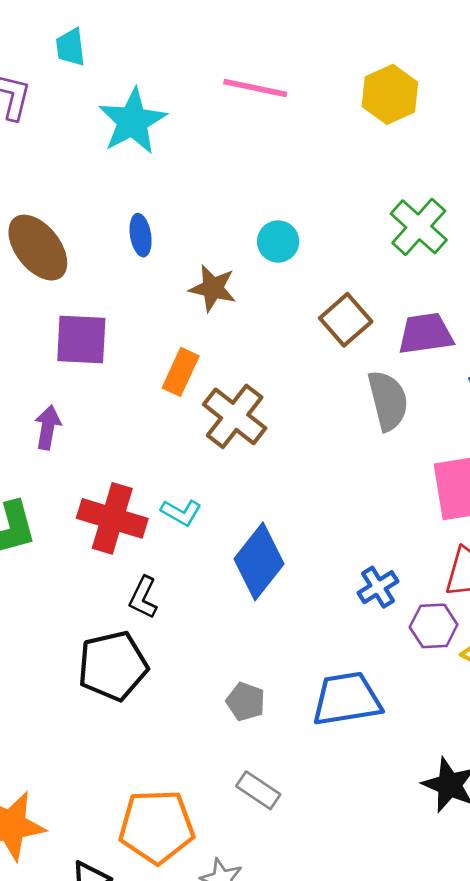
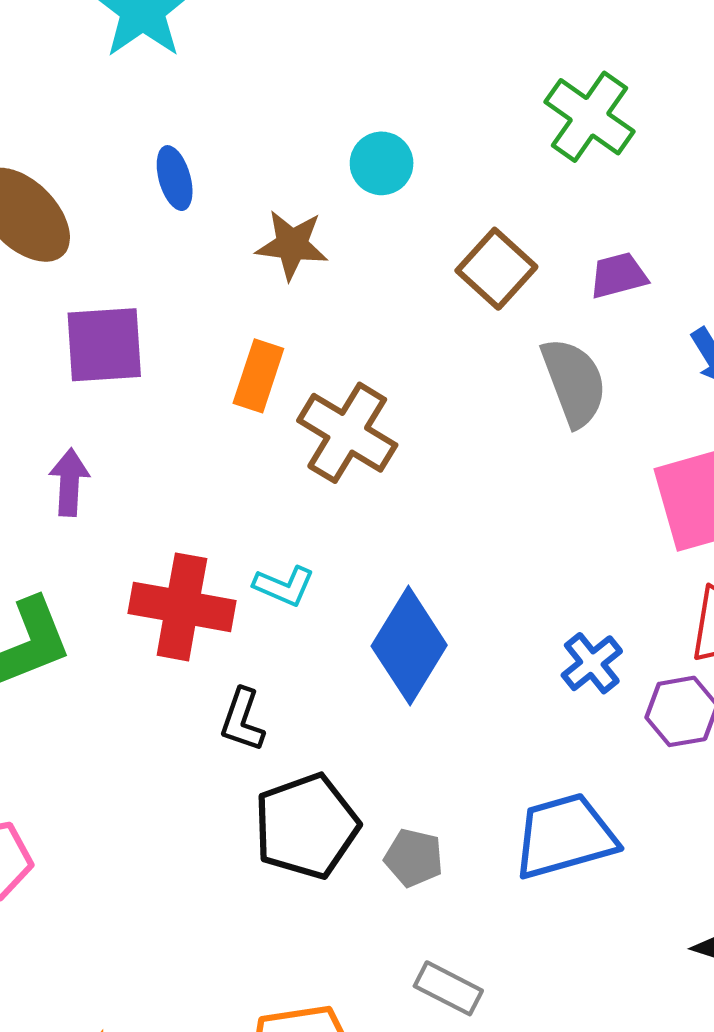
purple trapezoid: (426, 334) -> (618, 275), size x0.7
black pentagon: (113, 666) -> (306, 826), moved

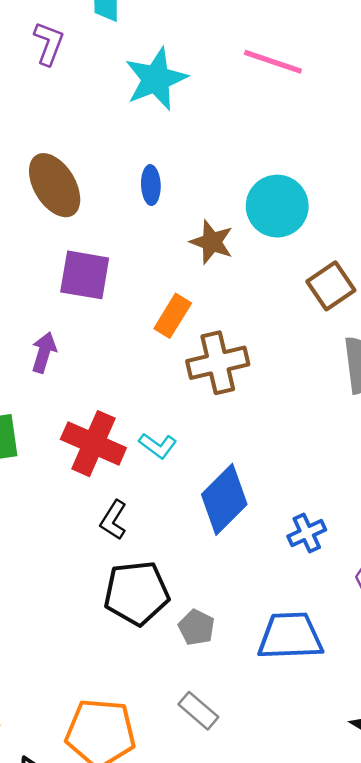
cyan circle: (382, 163) -> (277, 206), size x1.6
brown cross: (347, 433) -> (218, 363), turned 32
blue cross: (592, 663) -> (307, 533), moved

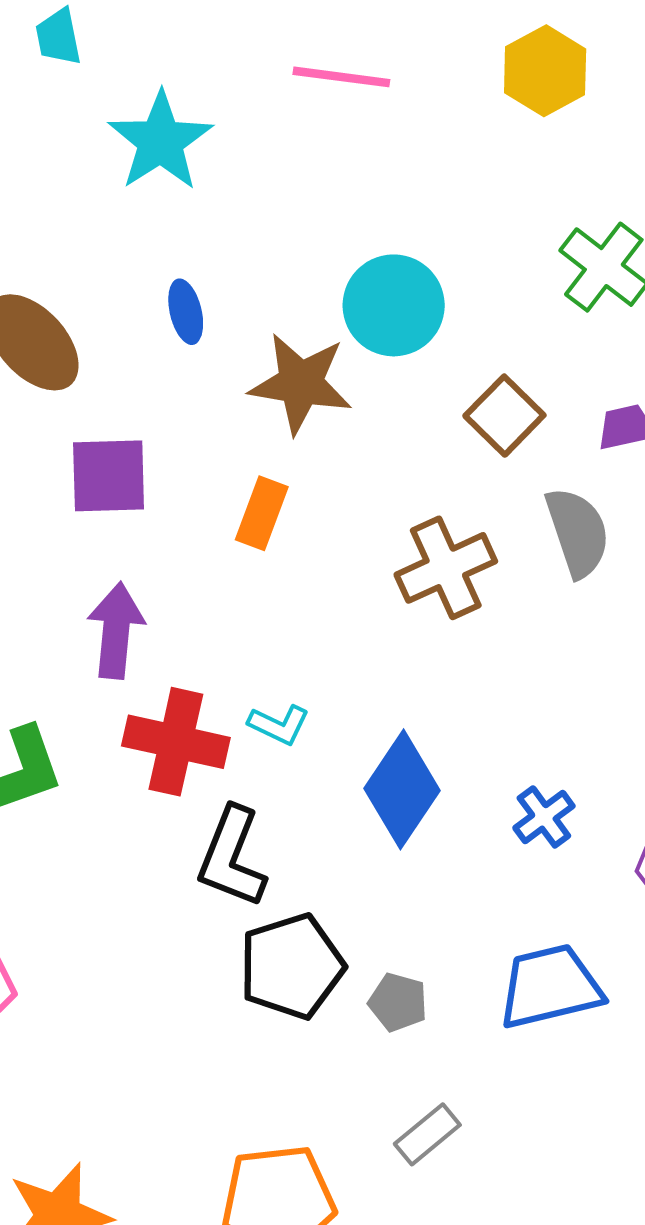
brown star: (212, 242) -> (301, 383), size x1.4
purple arrow: (44, 352) -> (116, 631), moved, size x1.4
brown cross: (218, 363) -> (446, 568), moved
black L-shape: (113, 520) -> (232, 857), size x1.6
gray rectangle: (198, 711) -> (427, 1134), turned -69

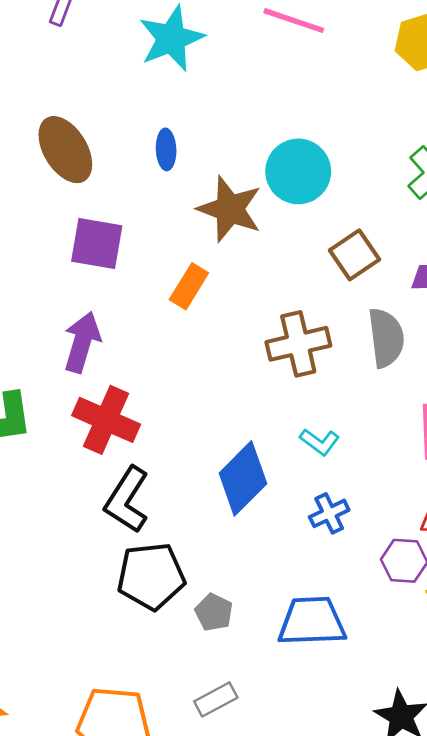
cyan L-shape: (279, 725) -> (320, 442), moved

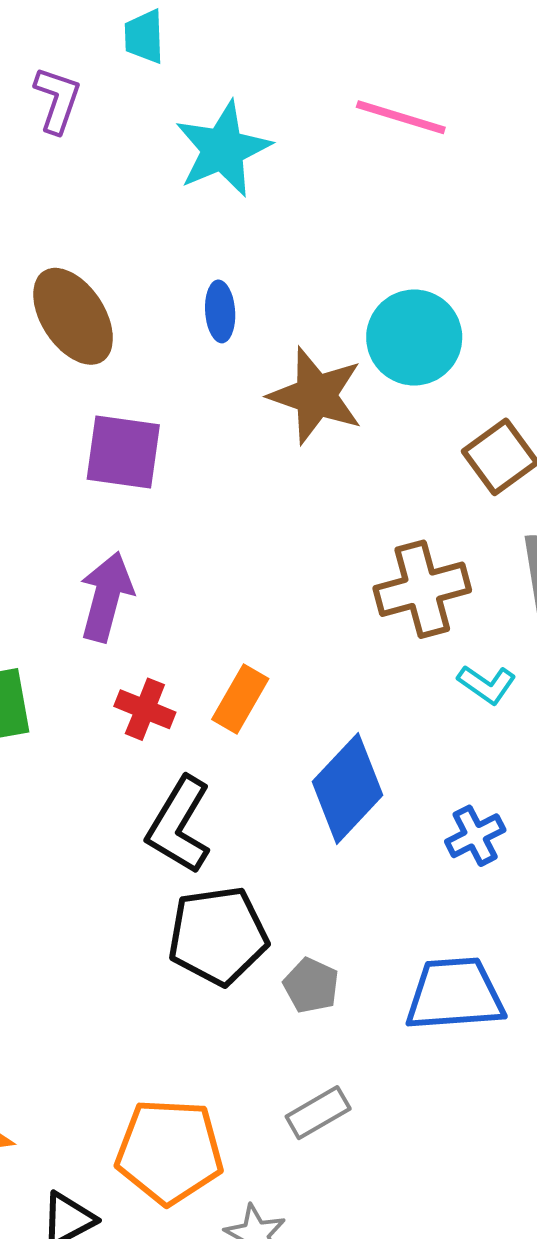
orange rectangle: (189, 286) -> (240, 699), moved
red cross: (106, 420) -> (145, 709), size x0.6
cyan L-shape: (320, 442) -> (487, 684), moved

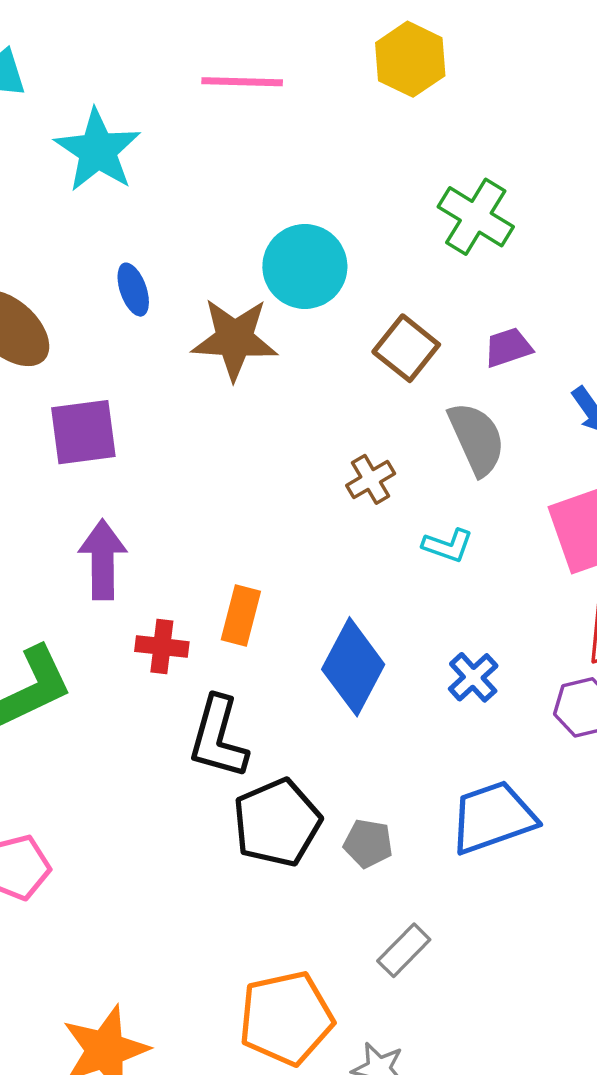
brown cross: (422, 589) -> (371, 479), size x0.6

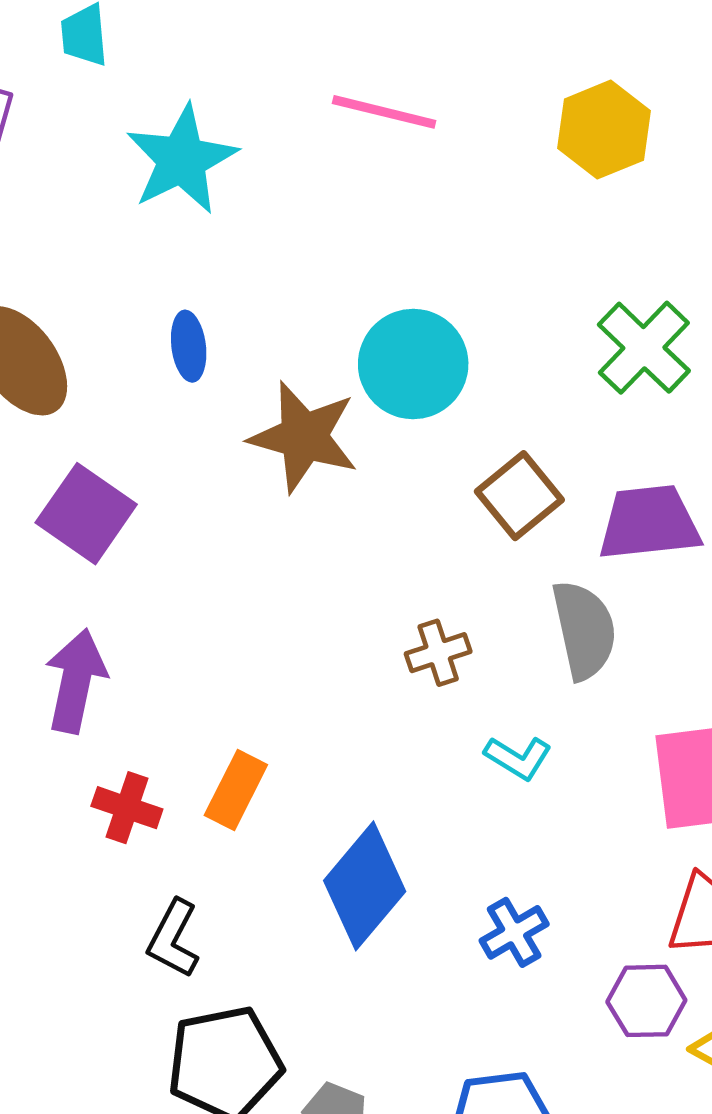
purple trapezoid: (508, 347) -> (649, 523), size x1.6
purple square: (83, 432) -> (86, 514), turned 30
black L-shape: (218, 737) -> (173, 939), size x0.7

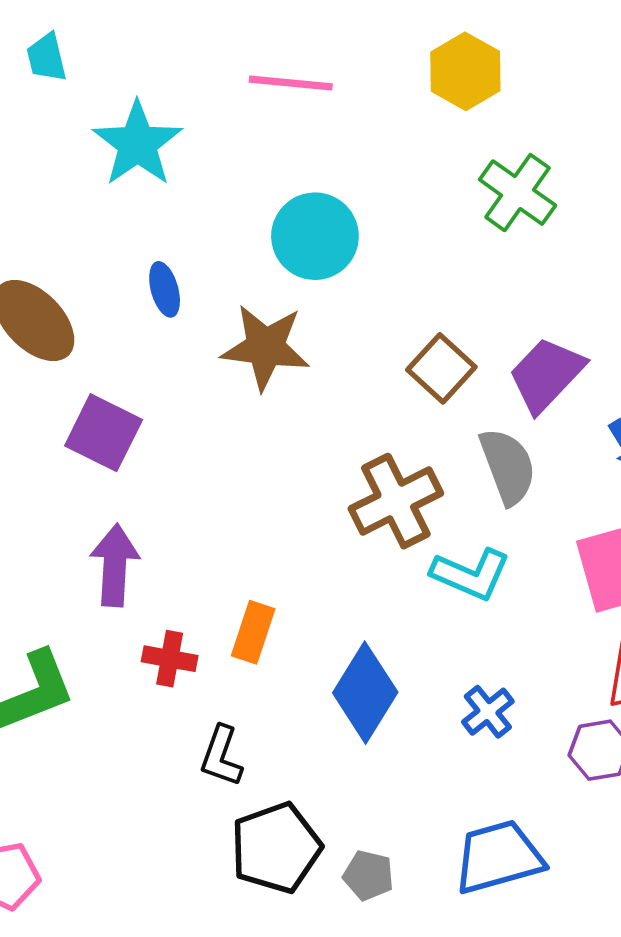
green cross: (644, 348) -> (518, 193), moved
cyan circle: (413, 364) -> (315, 236), moved
purple trapezoid: (649, 523) -> (546, 375), turned -32
brown cross: (438, 653) -> (396, 501), size x1.8
cyan L-shape: (518, 758) -> (471, 574), size x1.5

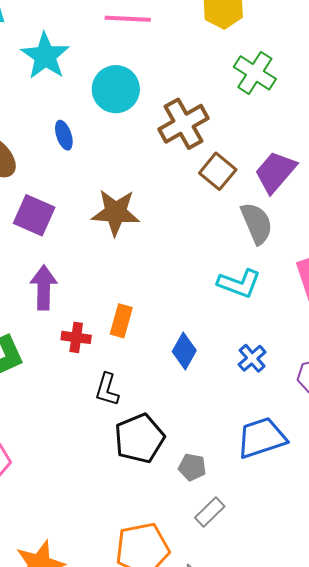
cyan circle: (315, 236) -> (116, 89), moved
brown star: (265, 347) -> (116, 212), moved
brown cross: (396, 501) -> (183, 124), moved
blue diamond: (365, 693) -> (184, 351), size x0.7
gray pentagon: (368, 875) -> (192, 467), moved

